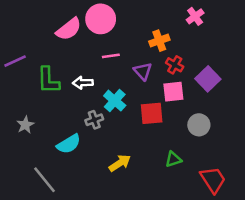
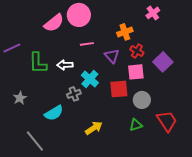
gray circle: (199, 125) -> (142, 100), moved
red trapezoid: (213, 180) -> (167, 121), moved

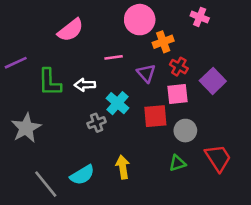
pink cross: (153, 13) -> (200, 17), turned -32
pink circle: (79, 15) -> (140, 20), moved
gray star: (20, 98) -> (26, 128), size x1.6
cyan semicircle: (54, 113) -> (82, 175), moved
yellow arrow: (94, 128) -> (123, 167), turned -66

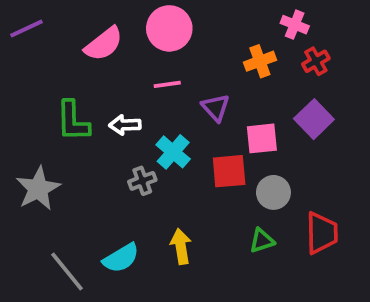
pink circle: (140, 20) -> (169, 28), moved
orange cross: (163, 42) -> (260, 61), moved
purple line: (16, 63) -> (27, 28), moved
red cross: (179, 67) -> (316, 61), moved, turned 30
red trapezoid: (218, 158) -> (322, 233), turned 32

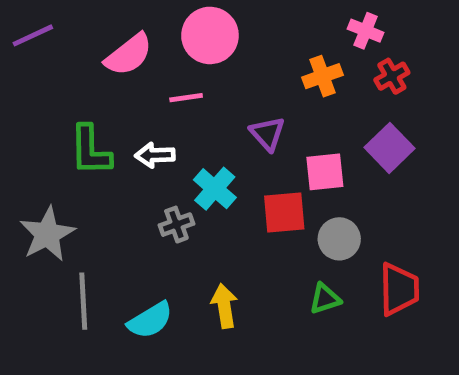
pink line: (167, 84) -> (186, 98), moved
gray line: (67, 272) -> (83, 301), moved, turned 36

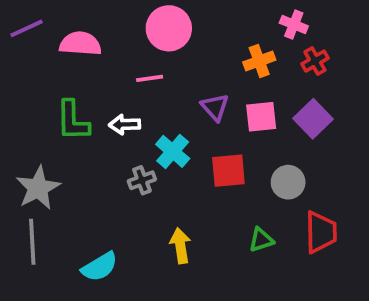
pink semicircle: (129, 55) -> (80, 44), moved, turned -138
pink square: (325, 172) -> (261, 117), moved
gray circle: (339, 239) -> (288, 182), moved
gray line: (83, 301) -> (32, 242), moved
cyan semicircle: (150, 320) -> (100, 267), moved

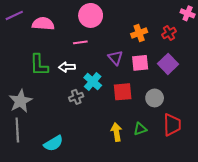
pink cross: (294, 24) -> (188, 13), moved
yellow arrow: (180, 246) -> (116, 132), moved

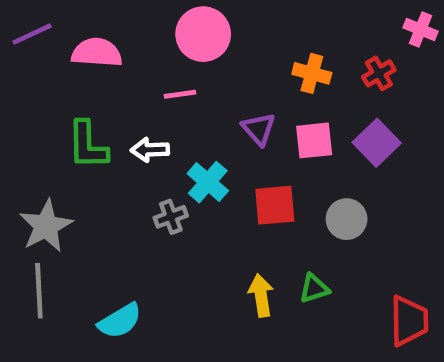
orange cross: (139, 33) -> (312, 73), turned 35
red trapezoid: (172, 125) -> (409, 321), moved

